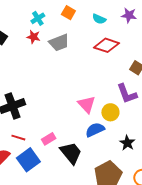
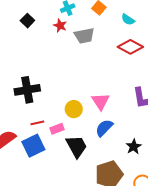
yellow circle: (110, 112) -> (74, 109), moved
blue semicircle: (95, 130) -> (104, 128), turned -30
red line: (18, 138) -> (37, 123), moved, turned -40

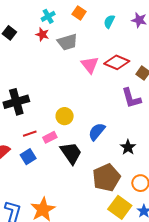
cyan semicircle: (128, 20) -> (109, 21), turned 88
red diamond: (130, 47) -> (117, 62), moved
pink triangle: (101, 101) -> (90, 65), moved
blue square: (33, 146) -> (28, 157), size x0.7

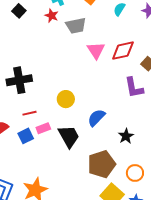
red diamond: (117, 62) -> (123, 51), turned -40
pink rectangle: (50, 137) -> (43, 128), moved

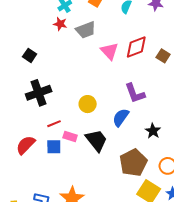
black square: (19, 11) -> (30, 55), moved
purple L-shape: (134, 88) -> (135, 93), moved
pink rectangle: (43, 128) -> (70, 136), turned 48
blue square: (26, 136) -> (54, 147), turned 35

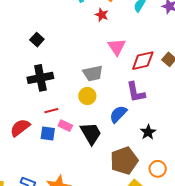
red star: (60, 24) -> (102, 15), moved
gray trapezoid: (86, 30) -> (93, 73), moved
red diamond: (136, 47) -> (143, 61), moved

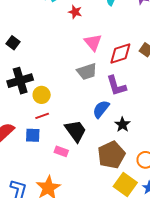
gray trapezoid: (93, 73) -> (87, 72), moved
yellow circle: (87, 96) -> (42, 95), moved
red line: (51, 111) -> (42, 116), moved
pink rectangle: (65, 126) -> (61, 151), moved
black star: (148, 132) -> (122, 125), moved

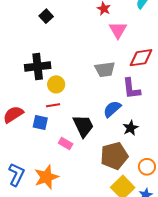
pink triangle: (93, 42) -> (118, 30), moved
black square: (13, 43) -> (46, 16), moved

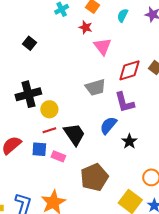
black trapezoid: (83, 126) -> (74, 134), moved
pink rectangle: (66, 143) -> (58, 156), moved
brown pentagon: (114, 156) -> (94, 177), moved

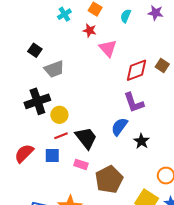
gray trapezoid: (95, 87) -> (54, 69), moved
pink rectangle: (58, 156) -> (81, 164), moved

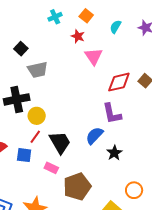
red line: (61, 136) -> (35, 137), turned -40

